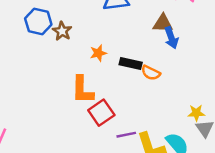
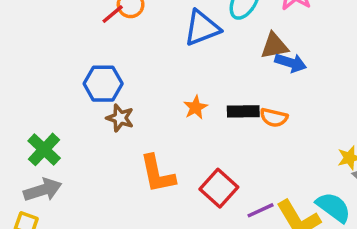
brown star: (62, 31) -> (120, 118), moved
blue arrow: (171, 38) -> (291, 63), turned -40
orange L-shape: (82, 90) -> (158, 174), moved

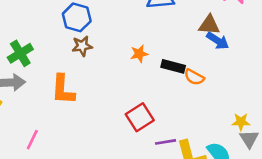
brown star: (120, 118) -> (82, 46), turned 30
orange L-shape: (158, 174) -> (63, 90), moved

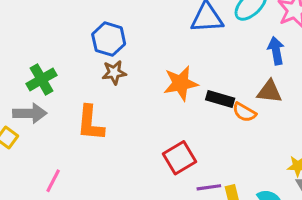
brown triangle: (209, 25) -> (269, 92), moved
blue arrow: (218, 41) -> (276, 51), moved, turned -135
orange star: (139, 54) -> (181, 83), size x1.6

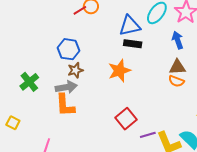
black rectangle: (220, 99) -> (133, 44), moved
orange semicircle: (244, 112) -> (176, 81), moved
gray arrow: (30, 113) -> (66, 87), moved

